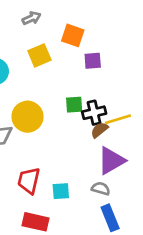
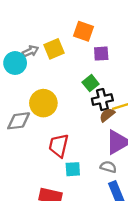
gray arrow: (31, 18) -> (30, 51), moved
green square: (74, 105) -> (91, 83), moved, turned -35
red trapezoid: (29, 181) -> (59, 146), moved

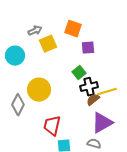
gray arrow: (30, 51) -> (35, 31), moved
gray diamond: (19, 121) -> (18, 105), turned -55

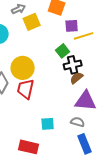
yellow line: (107, 92) -> (84, 36), moved
purple triangle: (102, 123) -> (86, 101), turned 35
red trapezoid: (52, 126) -> (26, 89), moved

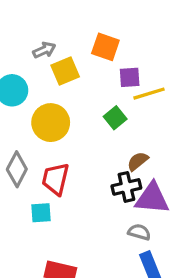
black cross: (73, 65) -> (126, 187), moved
yellow circle: (23, 68) -> (51, 123), moved
cyan square: (48, 124) -> (41, 213), moved

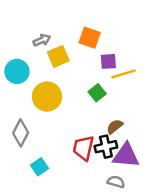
red trapezoid: (56, 179) -> (83, 148), moved
cyan square: (41, 213) -> (39, 167), turned -30

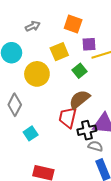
yellow square: (58, 56) -> (59, 52), moved
brown semicircle: (115, 127) -> (79, 99), moved, size x1.5
black cross: (106, 147) -> (87, 130), moved

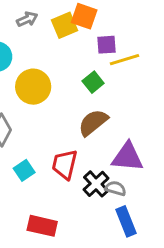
yellow square: (59, 52) -> (65, 25), moved
red trapezoid: (68, 117) -> (65, 164), moved
black cross: (87, 130) -> (96, 184), moved, turned -30

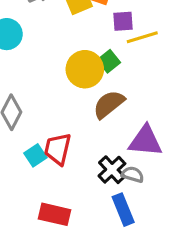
yellow circle: (33, 87) -> (85, 69), moved
red trapezoid: (65, 164) -> (58, 149), moved
blue rectangle: (126, 221) -> (123, 210), moved

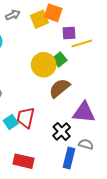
gray semicircle: (133, 174) -> (86, 144), moved
blue rectangle: (123, 210) -> (69, 158), turned 36

